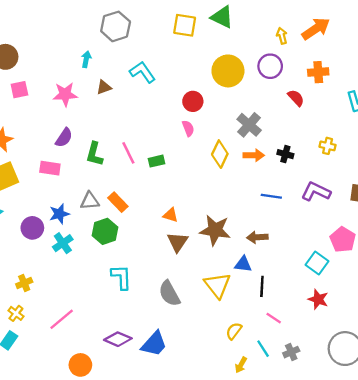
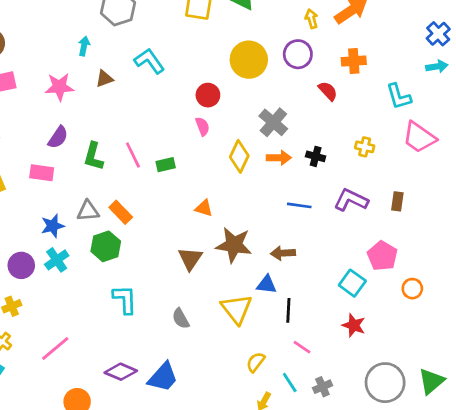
orange triangle: (171, 215) -> (204, 208), moved
purple circle: (32, 228) -> (21, 265), moved
gray semicircle: (169, 293) -> (181, 319), size x0.7

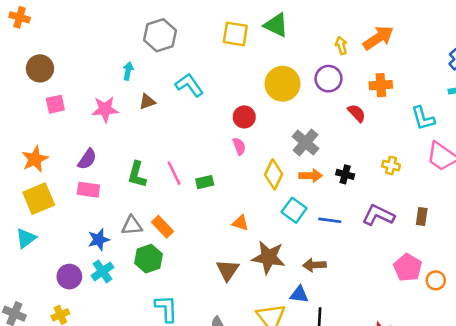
purple semicircle: (58, 137) -> (87, 159), moved
cyan square: (352, 283) -> (294, 210), moved
orange circle: (412, 289) -> (436, 280), moved

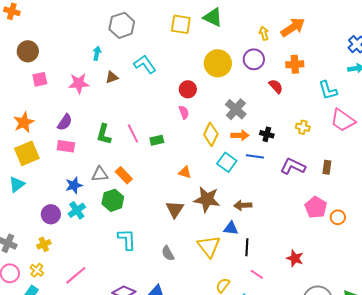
blue line: (330, 220) -> (255, 156), moved

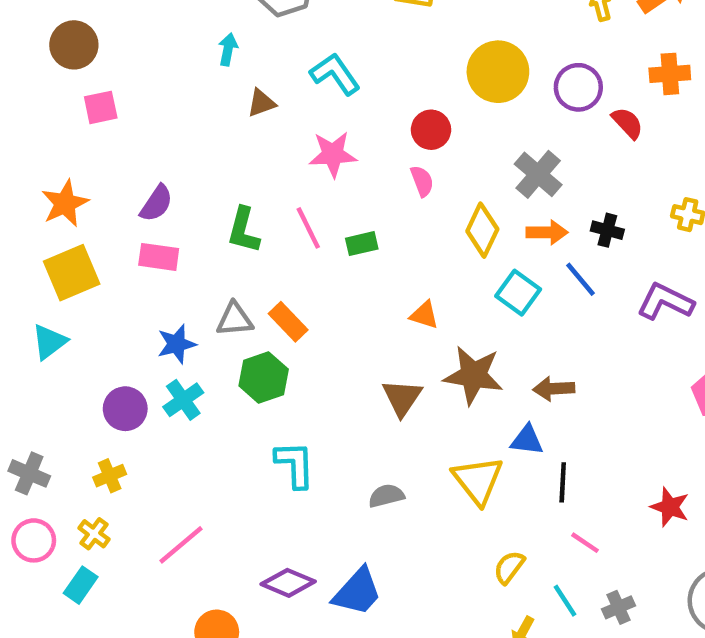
purple circle: (254, 59) -> (578, 87), moved
pink star: (79, 83) -> (333, 154), moved
blue line: (255, 156) -> (581, 279), turned 42
gray semicircle: (168, 253) -> (386, 496), turned 105

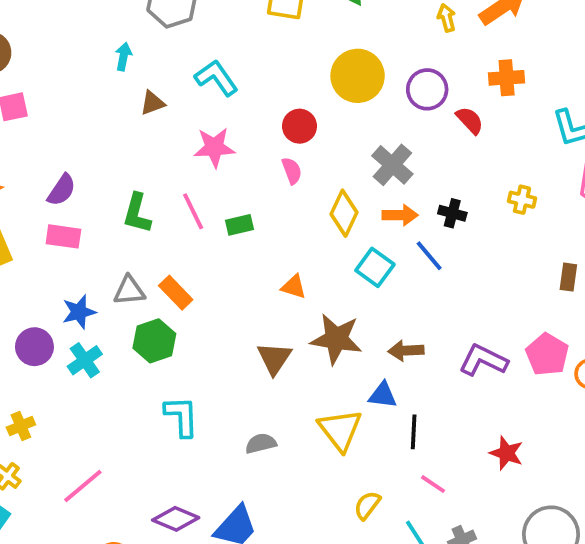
purple L-shape: (665, 302) -> (483, 360), moved
purple circle: (125, 409) -> (34, 347), moved

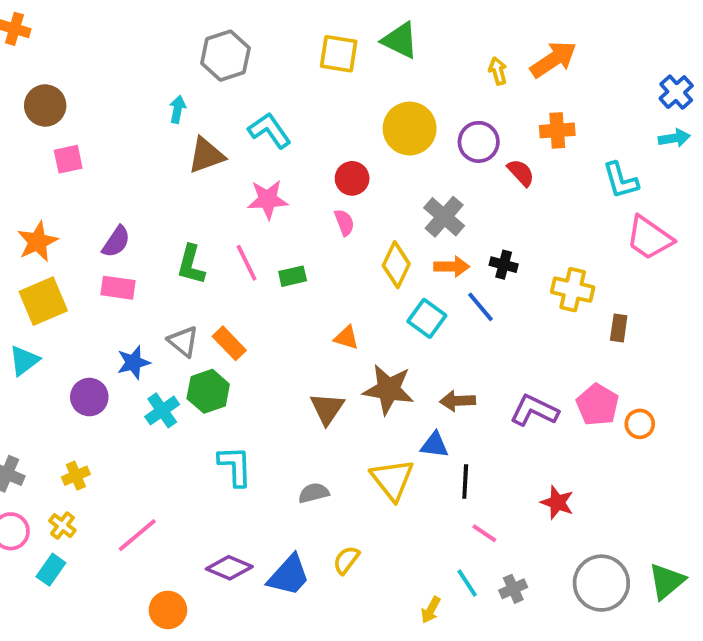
brown triangle: (152, 103) -> (206, 155), size x1.5
yellow cross: (522, 200) -> (573, 290), moved, size x1.5
gray triangle: (129, 291) -> (183, 341), turned 44
cyan cross: (85, 360) -> (162, 410), moved
yellow semicircle: (367, 505) -> (346, 560), moved

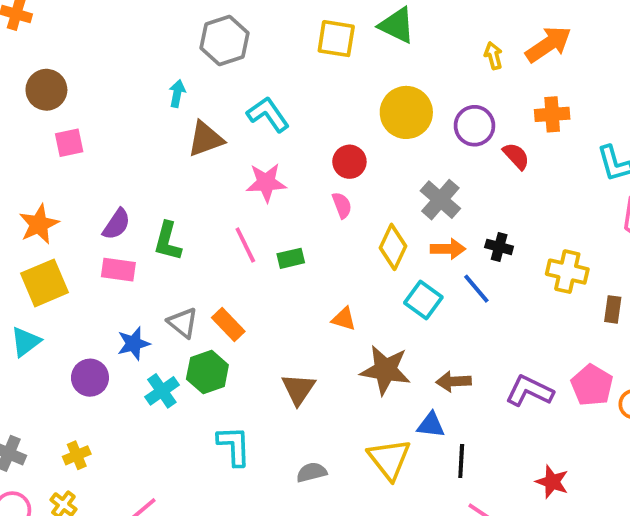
green L-shape: (191, 265) -> (168, 241), moved
brown triangle: (327, 409) -> (298, 389), moved

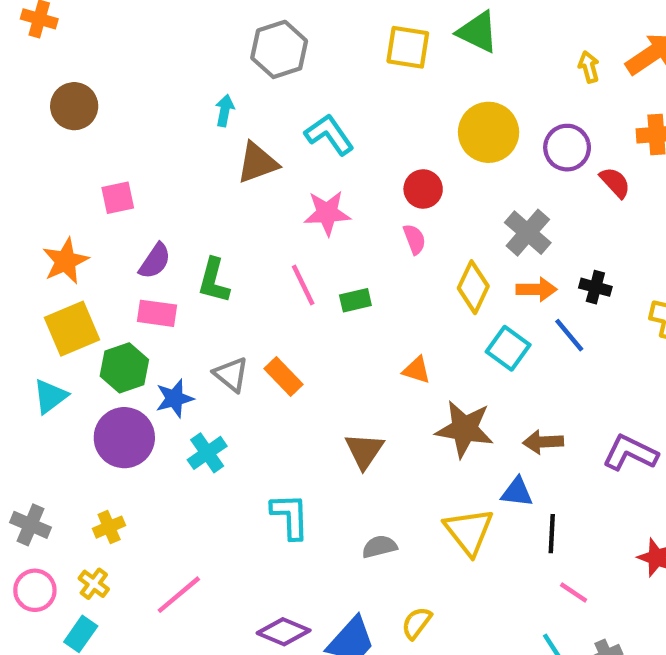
pink square: (69, 143) -> (118, 198), moved
green hexagon: (207, 372) -> (124, 368), moved
purple circle: (90, 378) -> (124, 438), size x1.4

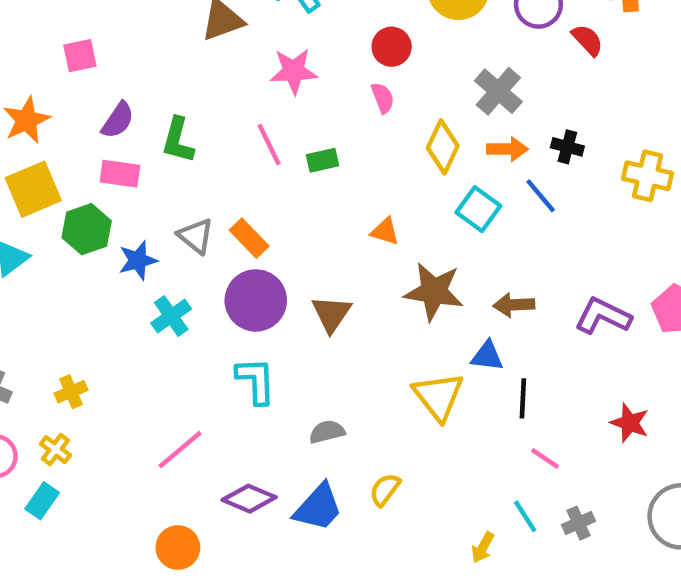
purple circle: (124, 438) -> (256, 300), moved
gray semicircle: (379, 547) -> (327, 432), moved
pink line: (179, 595) -> (180, 450), moved

